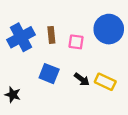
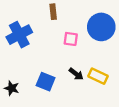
brown rectangle: (51, 35) -> (53, 12), moved
blue square: (49, 74) -> (46, 82), moved

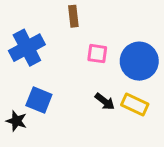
blue circle: (101, 27) -> (139, 61), moved
blue square: (46, 82) -> (39, 100), moved

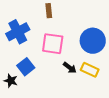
pink square: (97, 54) -> (53, 44), moved, size x1.6
blue square: (39, 100) -> (26, 67), turned 30

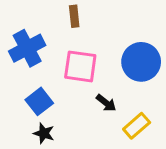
yellow rectangle: (90, 70) -> (137, 126), moved, turned -66
black star: (11, 81) -> (44, 133), moved

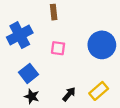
pink square: (80, 66) -> (58, 48), size x0.6
black arrow: (106, 103) -> (69, 94), moved, turned -88

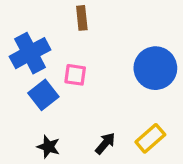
pink square: (58, 48) -> (75, 75), moved
blue square: (28, 73) -> (43, 95), moved

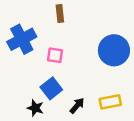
blue square: (43, 95) -> (51, 88), moved
yellow rectangle: (150, 138) -> (110, 102), turned 30

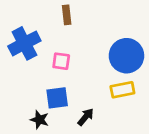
blue square: (51, 88) -> (57, 98), turned 30
yellow rectangle: (110, 102) -> (122, 90), moved

